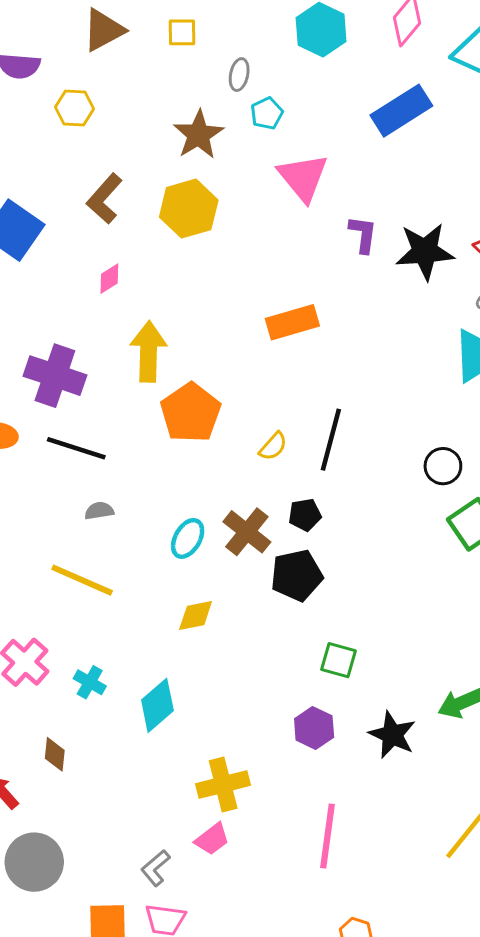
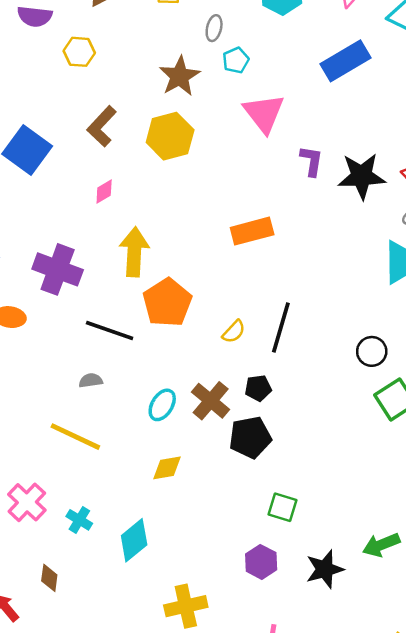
black line: (76, 448) -> (110, 331), moved
black star: (392, 735) -> (325, 569), turned 30

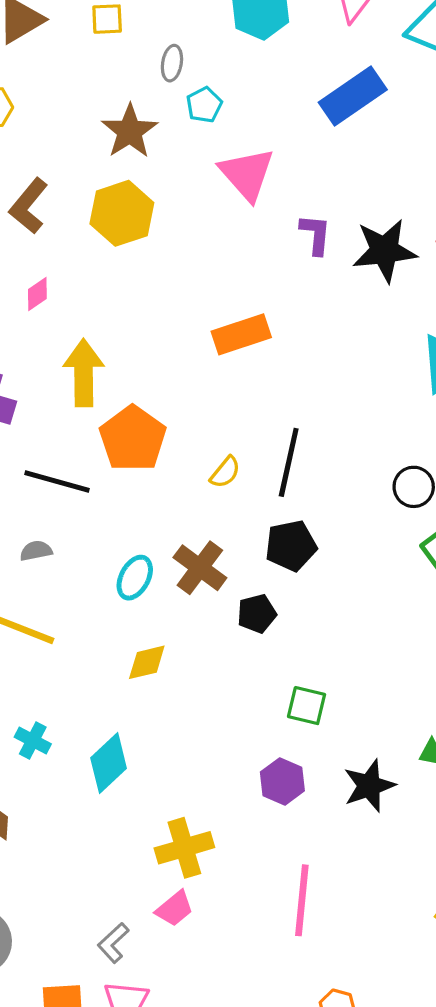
black pentagon: (258, 388) -> (291, 546), moved, size x1.4
black pentagon: (250, 437) -> (257, 614), size x0.7

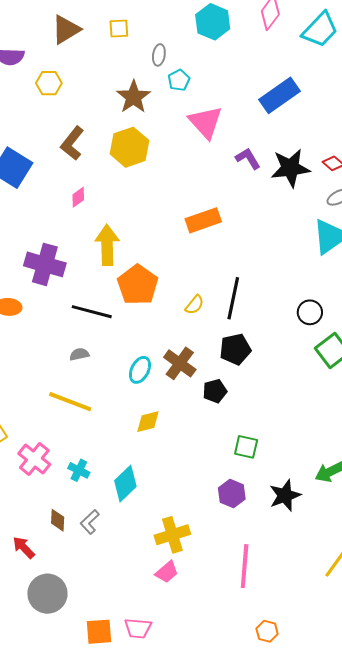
blue rectangle: (353, 96) -> (280, 95), moved
purple L-shape: (315, 234) -> (248, 159), turned -36
gray L-shape: (113, 943) -> (90, 522), moved

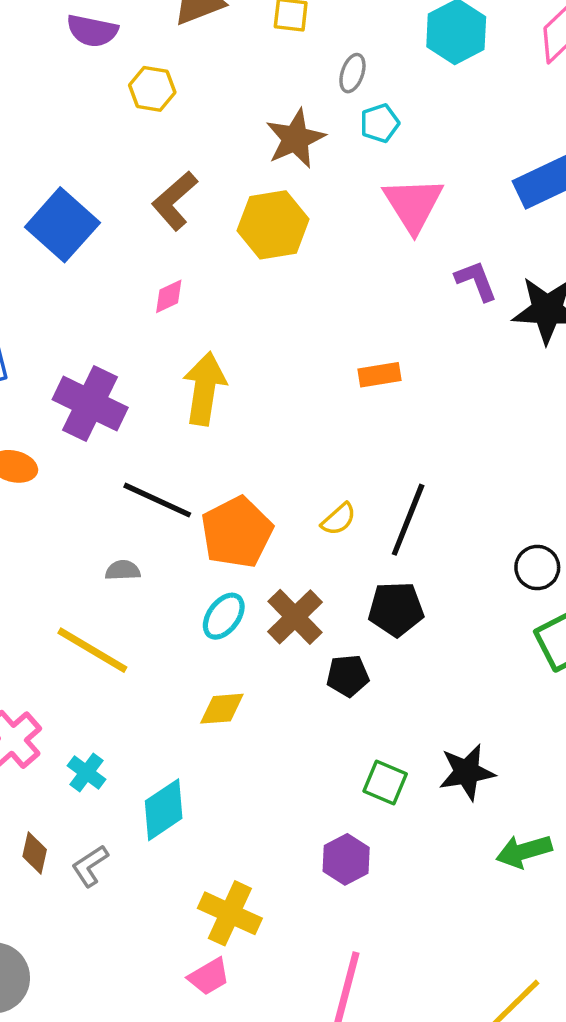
orange rectangle: (203, 220) -> (379, 375), size x0.7
orange pentagon: (138, 285) -> (237, 532), moved
black star: (285, 495) -> (467, 772), moved
yellow cross: (172, 535) -> (230, 913), turned 32

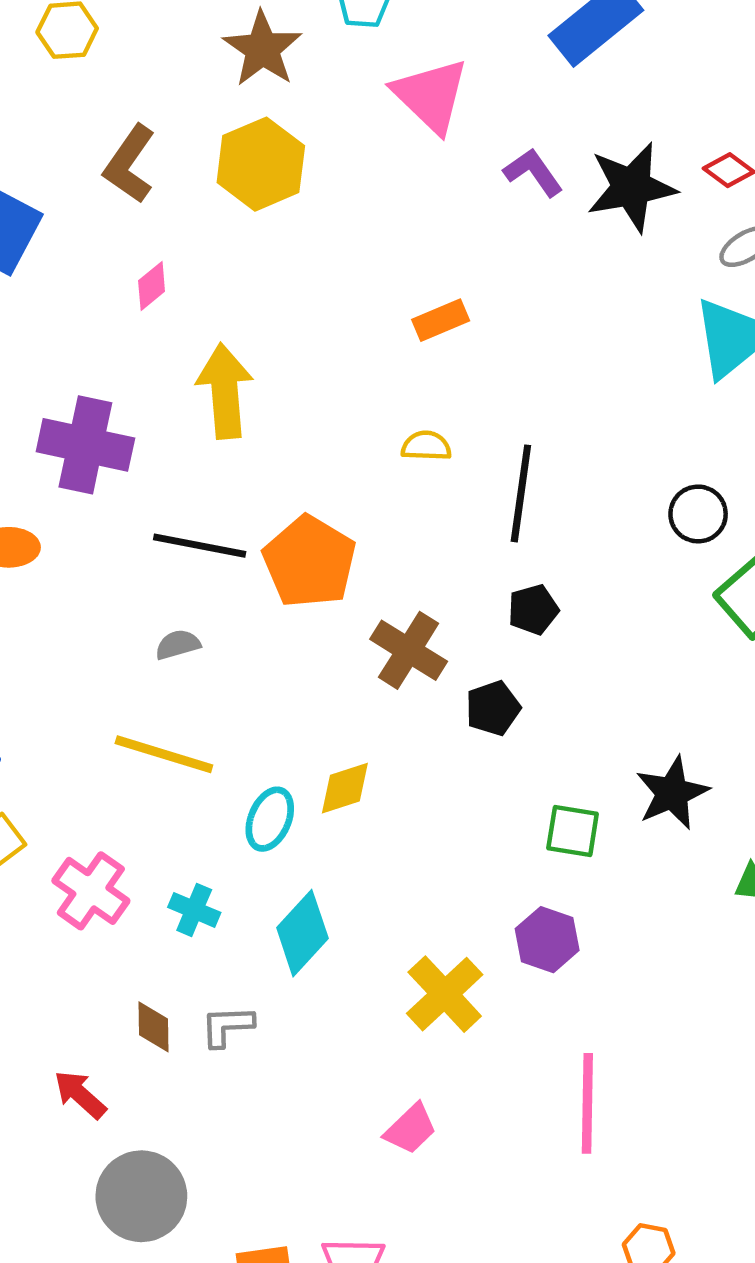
yellow semicircle: (339, 519) -> (426, 446), moved, turned -123
black pentagon: (396, 609) -> (533, 610), size x0.7
cyan ellipse: (224, 616) -> (270, 819), moved
gray L-shape: (90, 866) -> (227, 1026), turned 45
yellow cross: (230, 913) -> (445, 994), moved, turned 36

